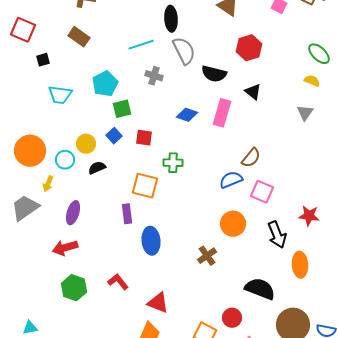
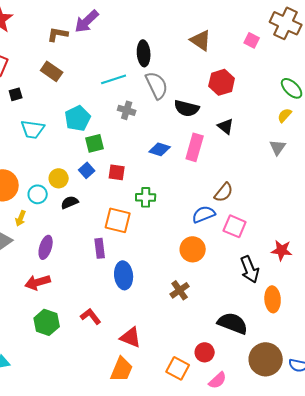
yellow semicircle: (312, 81) -> (285, 115), turned -70
orange circle: (233, 224) -> (193, 249), moved

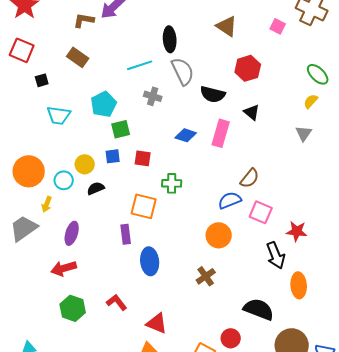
blue square: (87, 170) -> (113, 156), turned 35
red star: (282, 250) -> (297, 231), moved

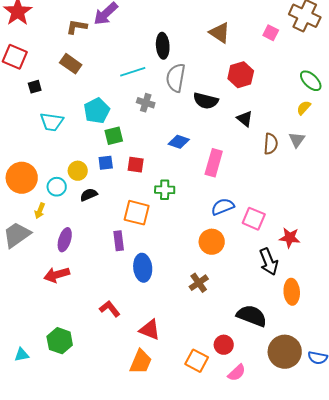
gray semicircle: (183, 71) -> (176, 78), turned -144
pink rectangle: (221, 133) -> (214, 163), moved
brown semicircle: (250, 178) -> (271, 144), moved, turned -35
green hexagon: (73, 308) -> (60, 341), moved

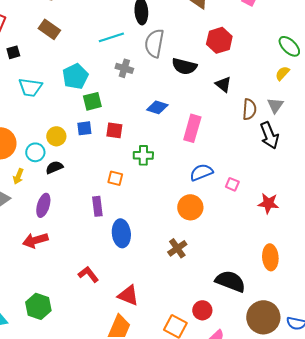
black semicircle: (89, 195) -> (54, 167), moved
orange square: (137, 213) -> (115, 178), size x0.6
pink square: (254, 219) -> (232, 184), size x0.6
black arrow: (269, 262) -> (269, 135), moved

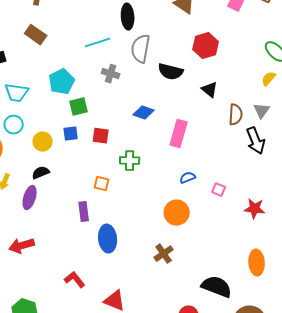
cyan circle: (35, 152) -> (14, 125), moved
blue semicircle: (201, 172) -> (188, 178), size x0.7
purple ellipse: (43, 205) -> (30, 198), moved

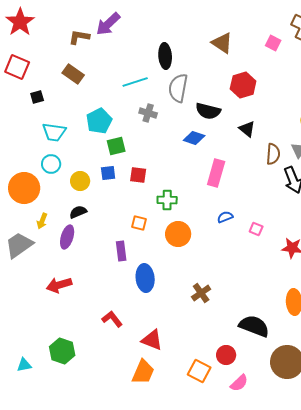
blue diamond: (144, 113) -> (194, 138), moved
orange circle: (177, 213) -> (178, 234), moved

